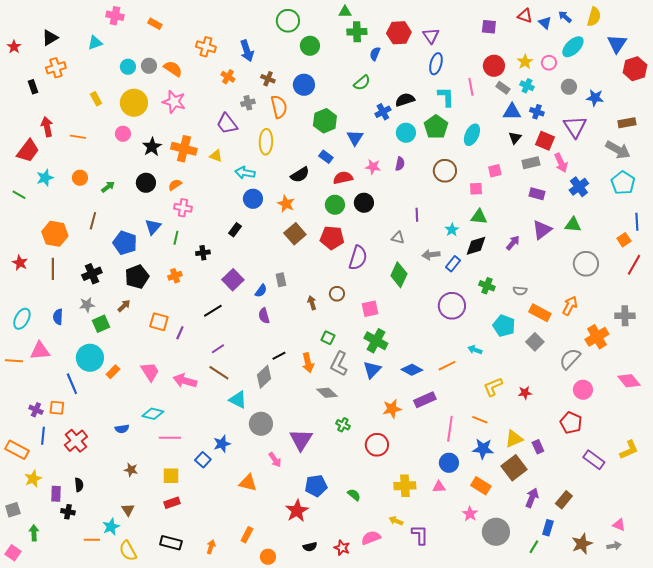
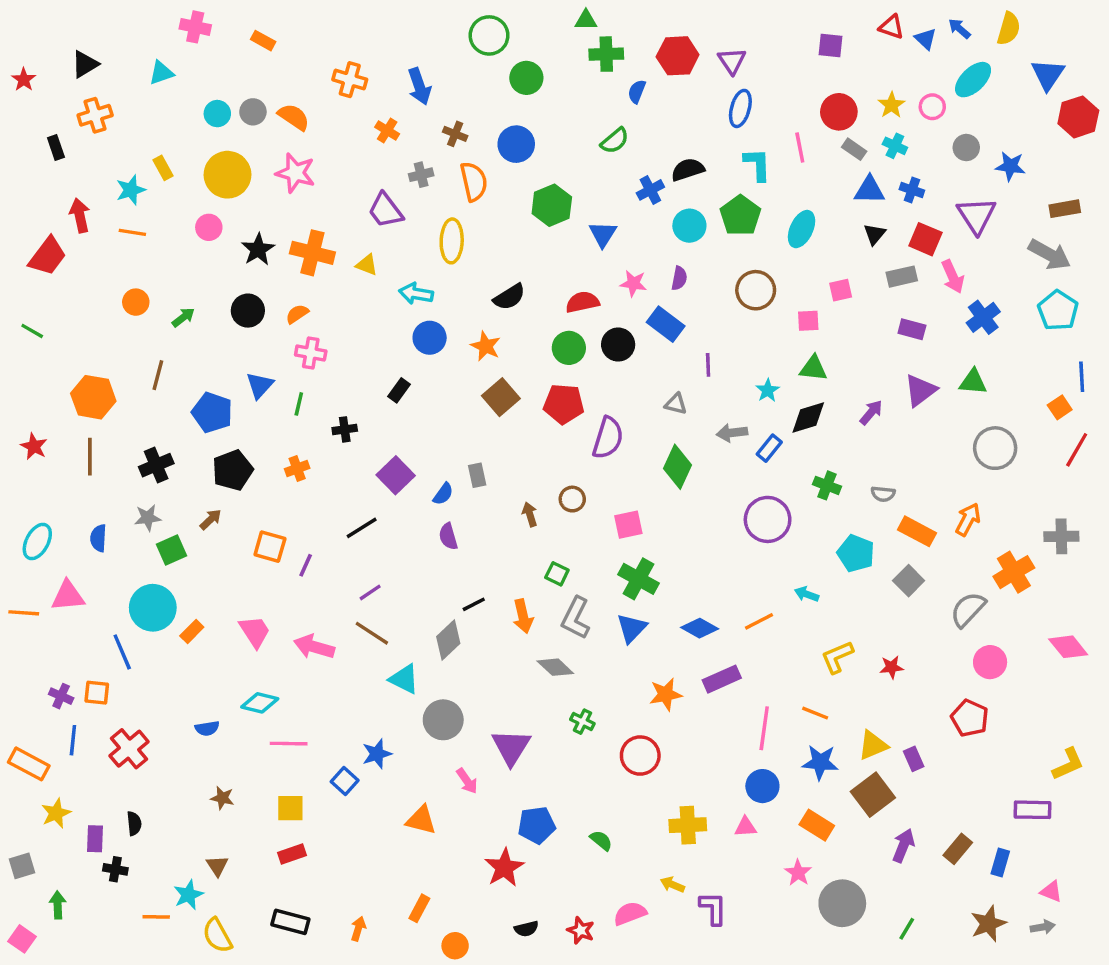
blue rectangle: (326, 157) -> (666, 324), moved, size x1.5
cyan star: (45, 178) -> (131, 190), moved
purple rectangle: (594, 460) -> (1032, 810), moved, turned -35
blue rectangle: (548, 528) -> (1000, 862), moved

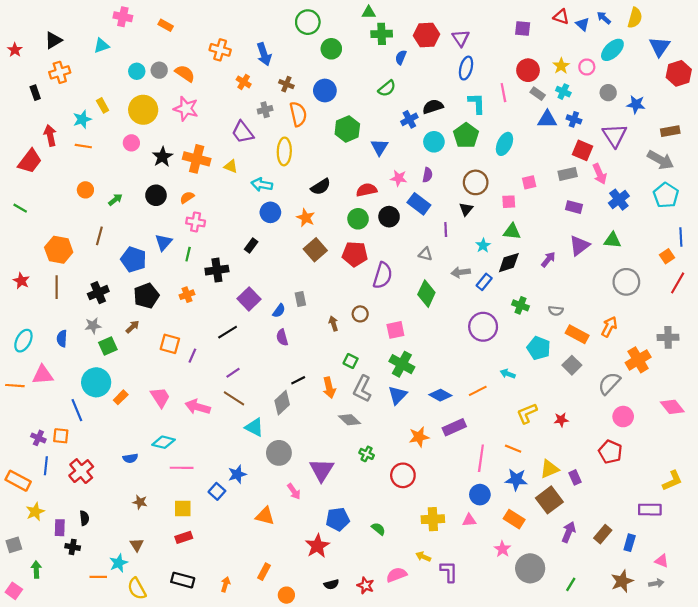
black triangle: (875, 234) -> (466, 209), moved
black cross: (345, 429) -> (217, 270), size x1.5

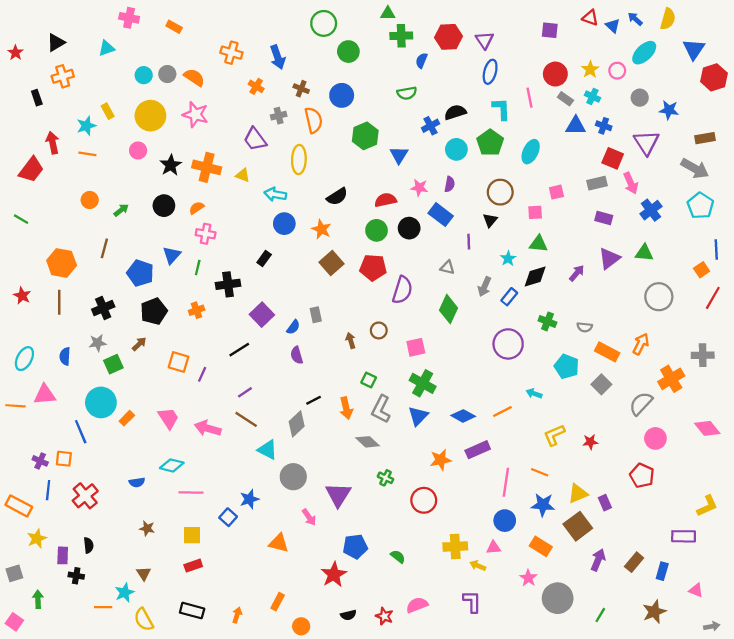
green semicircle: (387, 88) -> (407, 93), turned 30
gray arrow: (461, 272) -> (484, 287), turned -60
yellow arrow: (423, 557) -> (478, 566), moved
gray arrow: (656, 583) -> (712, 626), moved

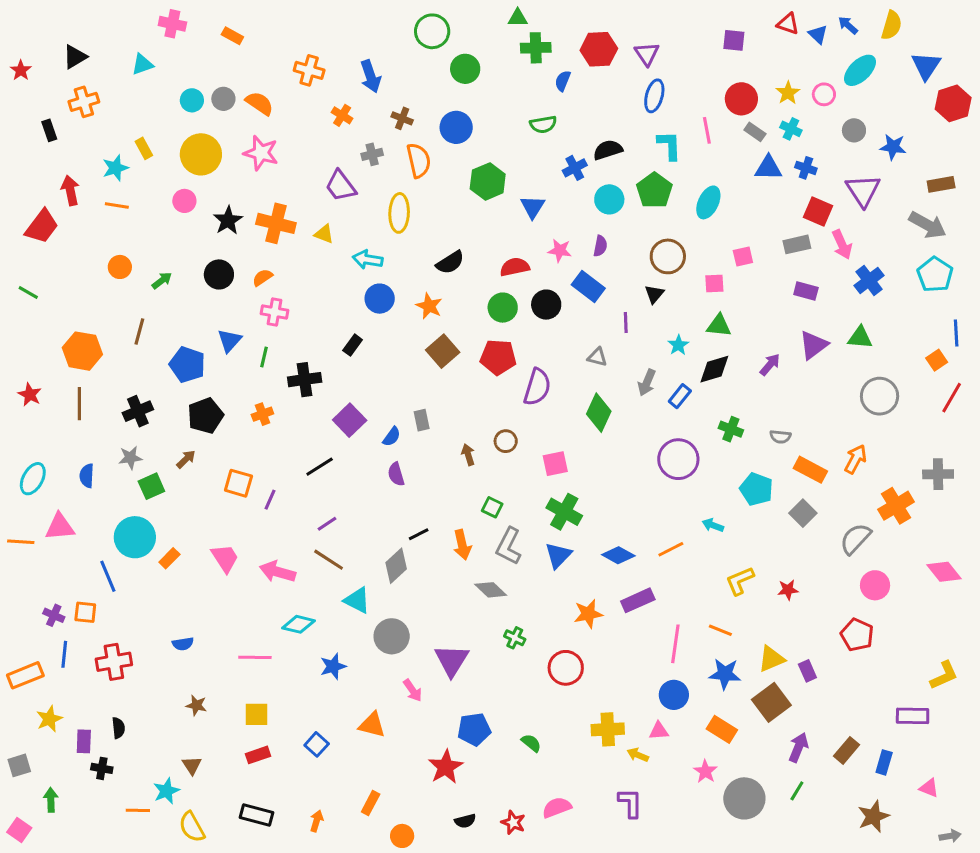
cyan diamond: (172, 465) -> (299, 624), moved
red cross: (85, 496) -> (114, 662), turned 30
orange rectangle: (19, 506) -> (25, 675), turned -50
blue square: (228, 517) -> (317, 744), moved
green line: (600, 615) -> (797, 791), moved

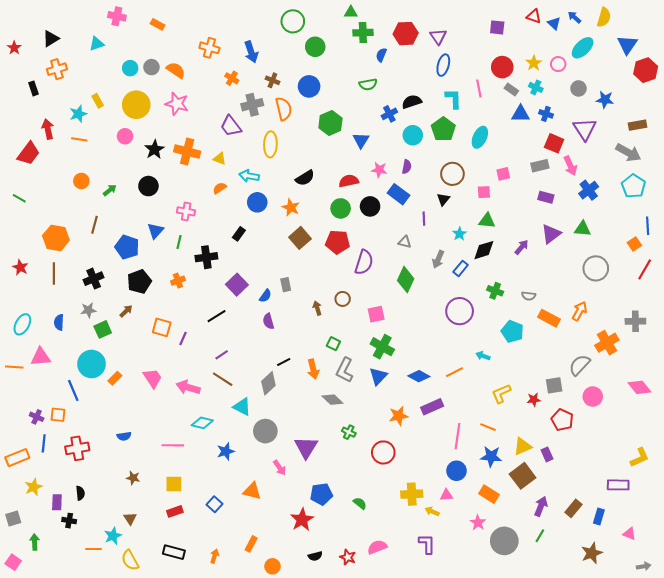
gray cross: (372, 154) -> (252, 105), size x1.5
orange semicircle: (262, 277) -> (220, 188), moved
gray square: (803, 513) -> (554, 385), moved, turned 36
red pentagon: (857, 635) -> (562, 420), moved

